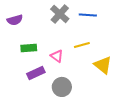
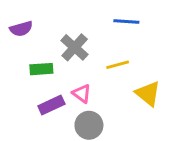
gray cross: (60, 14) -> (75, 47), moved
pink triangle: (57, 56) -> (82, 94), moved

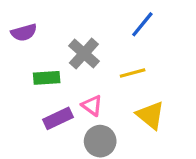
blue line: (126, 21) -> (142, 24), turned -55
yellow triangle: (148, 94) -> (150, 115), moved

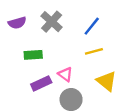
blue line: (142, 24) -> (92, 26), moved
gray cross: (84, 54) -> (52, 22), moved

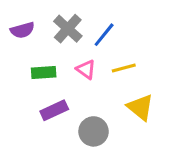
blue line: (92, 26) -> (104, 35), moved
pink triangle: (65, 74) -> (86, 69), moved

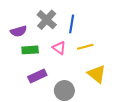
purple semicircle: (22, 30) -> (19, 31), moved
blue line: (104, 35) -> (72, 24), turned -30

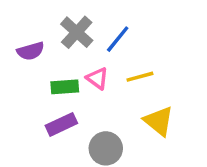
blue line: (72, 24) -> (118, 39), turned 30
green rectangle: (30, 50) -> (65, 87), moved

